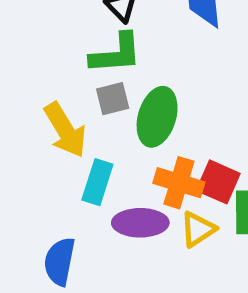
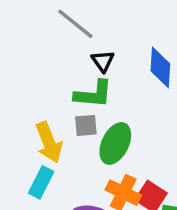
cyan rectangle: (97, 182) -> (41, 182), moved

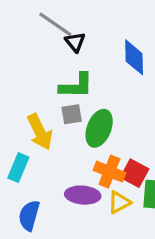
black triangle: (103, 61) -> (75, 42), moved
cyan rectangle: (41, 182) -> (18, 168), moved

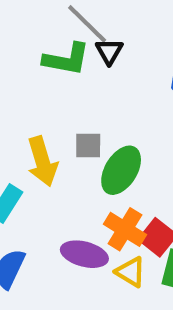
green L-shape: (76, 86) -> (66, 59), moved
yellow triangle: (119, 202) -> (131, 272), turned 50

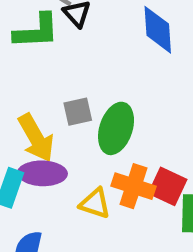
purple ellipse: (84, 254) -> (42, 173), moved
yellow triangle: (131, 272) -> (95, 203), moved

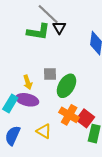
yellow arrow: (36, 138) -> (28, 82), size x0.6
yellow triangle: (95, 203) -> (44, 131), moved

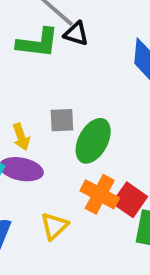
black triangle: (59, 27) -> (76, 34), turned -40
yellow triangle: (44, 131) -> (54, 226), turned 49

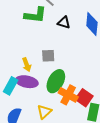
black triangle: (76, 34) -> (64, 23), moved
green ellipse: (93, 141) -> (56, 81), moved

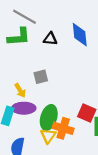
green ellipse: (56, 81) -> (49, 117), moved
orange cross: (68, 95) -> (63, 128), moved

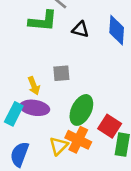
green ellipse: (49, 117) -> (81, 110), moved

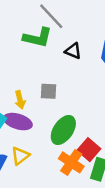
orange cross: (78, 140) -> (71, 162), moved
yellow triangle: (59, 146) -> (20, 156), moved

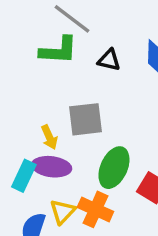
gray square: (49, 91) -> (86, 119), size x1.5
orange cross: (71, 162) -> (95, 209), moved

